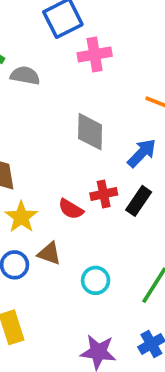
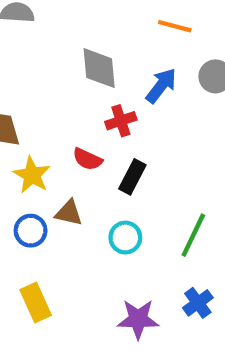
red cross: (104, 194) -> (121, 121), moved
black rectangle: (139, 201) -> (132, 177), moved

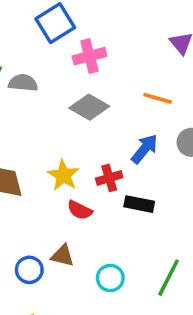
gray diamond: (99, 68) -> (89, 107), moved, turned -57
yellow star: (32, 175) -> (63, 175), moved
black rectangle: (132, 177) -> (139, 204), moved, turned 72

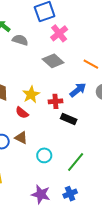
pink cross: (90, 56) -> (59, 33), turned -36
red semicircle: (80, 210) -> (22, 113), moved

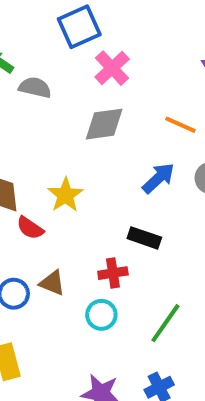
gray diamond: (53, 61) -> (104, 124), turned -45
red cross: (55, 101) -> (113, 273), moved
red semicircle: (22, 113) -> (30, 228), moved

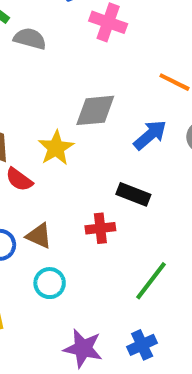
pink cross: (112, 68) -> (108, 22), turned -30
gray diamond: (104, 124) -> (95, 110), moved
cyan circle: (101, 315) -> (50, 283), moved

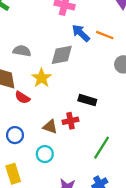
gray semicircle: (30, 39) -> (22, 51), moved
blue arrow: (150, 135) -> (81, 33), moved, turned -90
brown triangle: (39, 236) -> (50, 127), moved

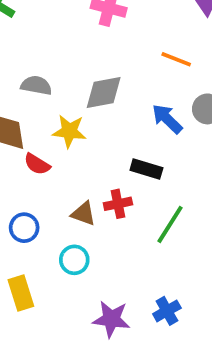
blue arrow: (81, 33) -> (167, 119), moved
yellow star: (42, 78) -> (69, 131), turned -30
green line: (102, 148) -> (170, 224), moved

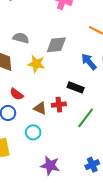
red semicircle: (37, 164) -> (17, 94), moved
blue cross: (167, 311) -> (92, 165), moved

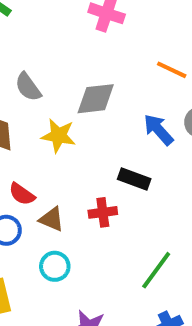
gray semicircle: (21, 38) -> (28, 87), turned -140
brown triangle: (40, 108) -> (52, 219), moved
green line: (86, 118) -> (156, 270), moved

